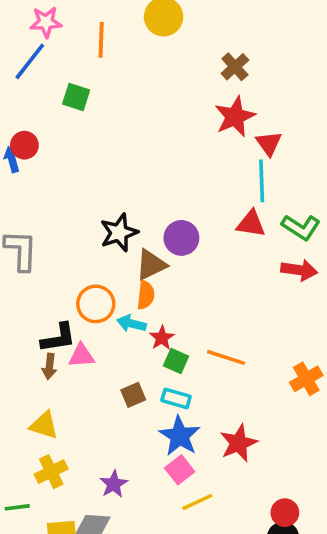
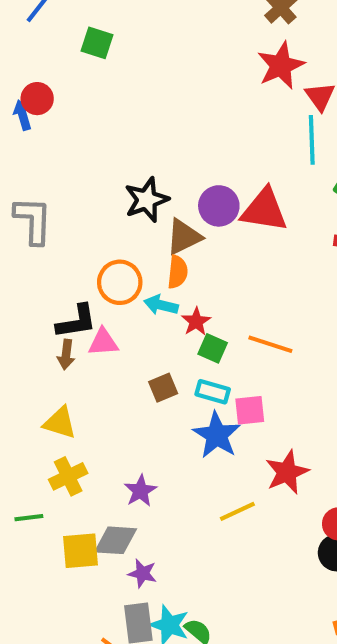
red triangle: (251, 224) -> (264, 210), moved, size x1.4
red star: (238, 443) -> (287, 472), moved
pink square: (180, 470) -> (250, 410), moved, turned 32

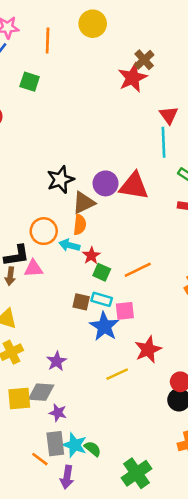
red star: (281, 66) -> (133, 78), moved
orange line: (270, 344) -> (138, 270), turned -44
brown square: (163, 388) -> (81, 302), moved, turned 36

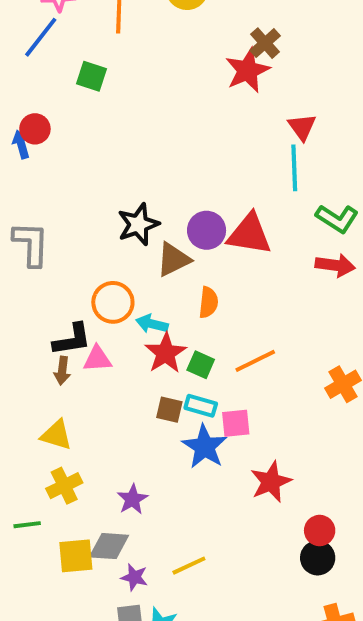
orange semicircle: (80, 225) -> (208, 302), moved
red star: (91, 256) -> (166, 353), moved, size x1.5
yellow line: (117, 374) -> (189, 566), moved

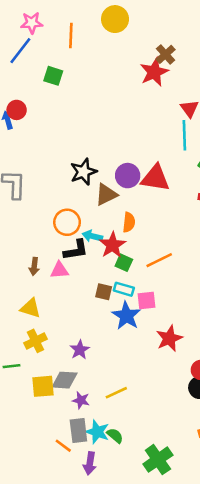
black L-shape: (72, 339) -> (76, 250), moved
red star: (166, 353) -> (112, 245), moved
pink triangle: (97, 359) -> (59, 270), moved

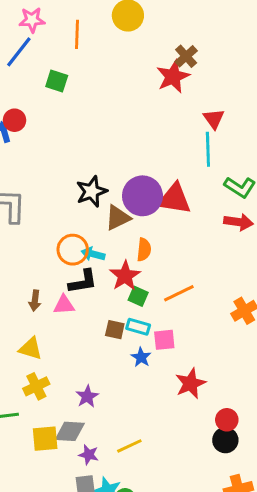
purple circle: (128, 176) -> (142, 196), size x1.4
cyan arrow: (92, 236) -> (93, 254), moved
blue star: (126, 316) -> (141, 357), size x0.6

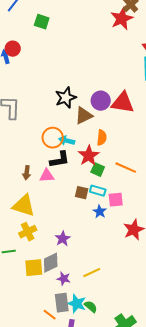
purple circle: (142, 196) -> (101, 101), size x0.7
orange line: (179, 293) -> (126, 168), turned 50
yellow triangle: (31, 349) -> (24, 206), size x1.4
gray diamond: (70, 431) -> (51, 263), turned -30

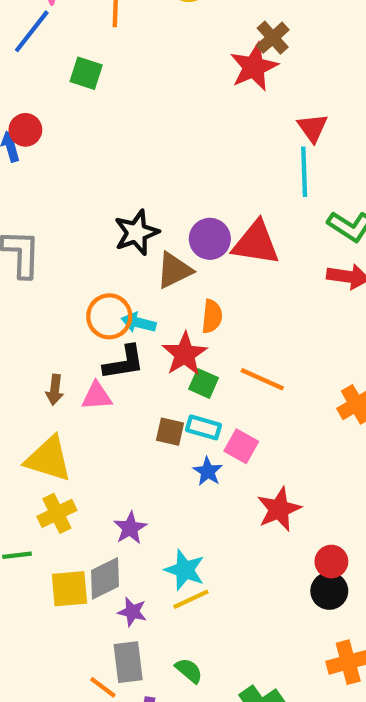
pink square: (116, 200) -> (241, 446), turned 35
cyan star: (77, 304) -> (185, 570), moved

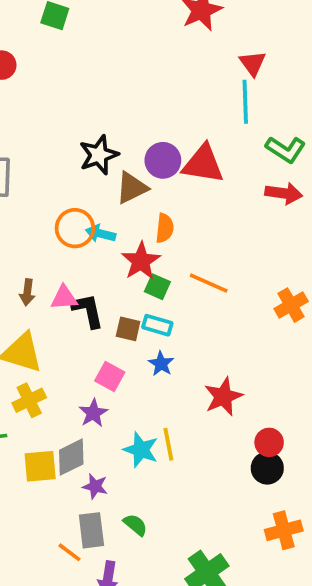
black L-shape: (124, 362) -> (88, 311), moved, turned -93
pink square: (241, 446) -> (110, 376), moved
yellow line: (191, 599) -> (168, 444), moved, turned -76
green semicircle: (189, 671) -> (135, 525), moved

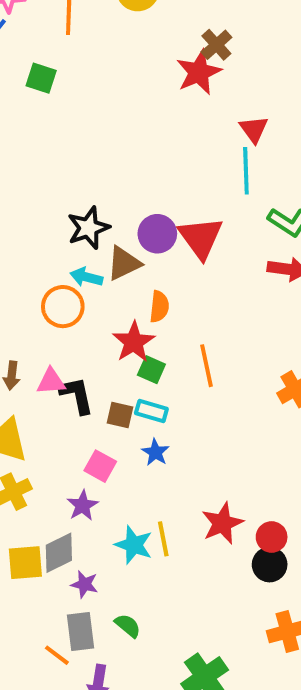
red triangle: (203, 164) -> (201, 238), turned 45
cyan arrow: (101, 234) -> (86, 277), moved
orange line: (209, 283) -> (207, 366), turned 54
red star: (223, 397) -> (222, 523), moved

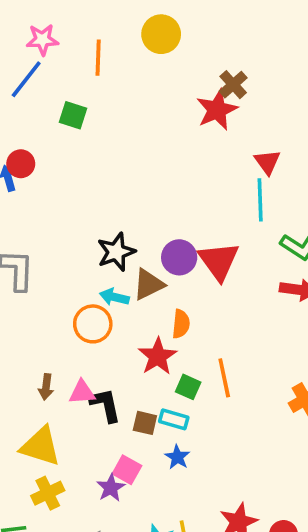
green square: (151, 370) -> (188, 387), moved
purple star: (83, 505) -> (111, 488), moved

